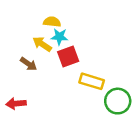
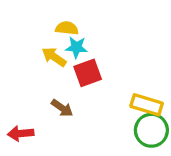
brown arrow: (28, 64) -> (62, 108), moved
yellow rectangle: (92, 81) -> (147, 105), moved

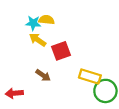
cyan star: (76, 47) -> (33, 23), moved
yellow rectangle: (147, 105) -> (90, 76), moved

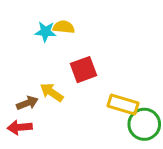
yellow arrow: (38, 40) -> (52, 92), moved
brown arrow: (43, 75) -> (27, 103), moved, turned -56

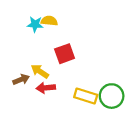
yellow rectangle: (123, 105) -> (86, 96), moved
red arrow: (20, 127) -> (46, 88), moved

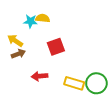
yellow arrow: (40, 71) -> (15, 41), moved
brown arrow: (21, 80) -> (18, 54), moved

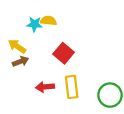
red square: (56, 47) -> (64, 53), turned -30
yellow rectangle: (74, 83) -> (72, 87), moved, turned 66

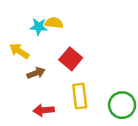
brown arrow: (21, 61) -> (36, 73), moved
red arrow: (45, 87) -> (44, 110), moved

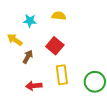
yellow semicircle: (54, 23) -> (59, 16), moved
brown arrow: (36, 73) -> (28, 57), turned -40

